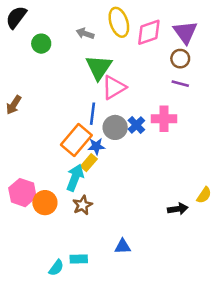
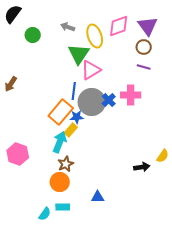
yellow ellipse: (119, 22) -> (95, 36), moved
gray circle: (115, 127) -> (92, 102), size x1.4
orange circle: (45, 203) -> (60, 182), moved

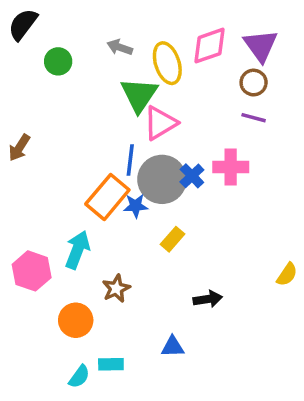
yellow rectangle: (71, 130) -> (173, 239), moved
cyan arrow: (60, 142) -> (77, 250), moved
black arrow: (142, 167) -> (208, 299), moved
orange circle: (60, 182) -> (76, 320), moved

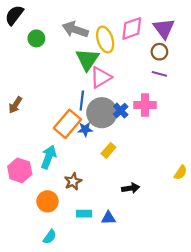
gray arrow: (120, 47) -> (75, 30), size x1.6
brown arrow: (19, 148) -> (15, 105), moved
cyan rectangle: (111, 364) -> (84, 214), moved

